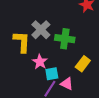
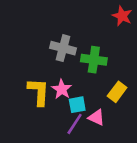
gray cross: (41, 30) -> (63, 48), turned -30
yellow L-shape: (22, 42) -> (39, 92), moved

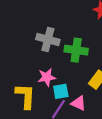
pink star: (62, 89) -> (47, 77), turned 30
yellow L-shape: (39, 92) -> (25, 96), moved

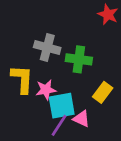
cyan square: (61, 91) -> (62, 106), size x1.5
yellow L-shape: (25, 96) -> (22, 79), moved

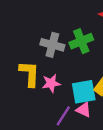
green cross: (79, 59) -> (81, 41), moved, turned -30
cyan square: (62, 106) -> (84, 92), moved

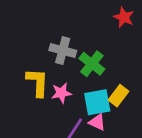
green cross: (81, 41) -> (92, 64), moved, turned -30

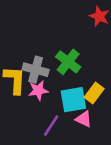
gray cross: (63, 50) -> (36, 70), moved
pink triangle: (97, 122) -> (84, 119), moved

